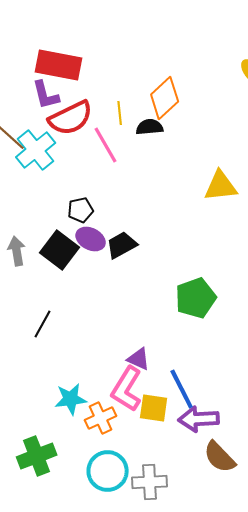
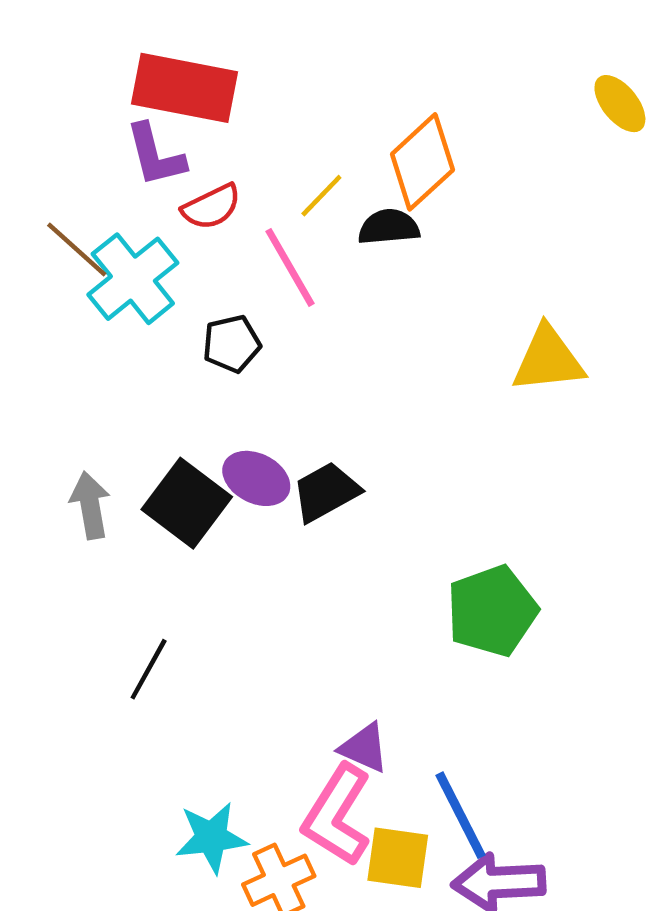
yellow line: (120, 113) -> (321, 196), turned 50
red semicircle: (71, 118) -> (211, 207), size x0.6
black pentagon: (81, 210) -> (232, 344), moved

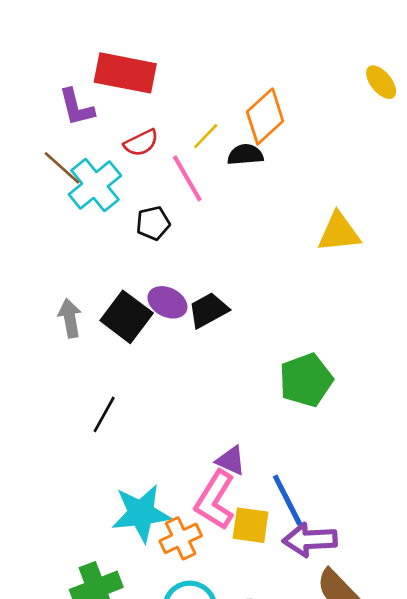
purple L-shape: (155, 155) -> (76, 107), moved
cyan star: (211, 838) -> (141, 513), size x1.4

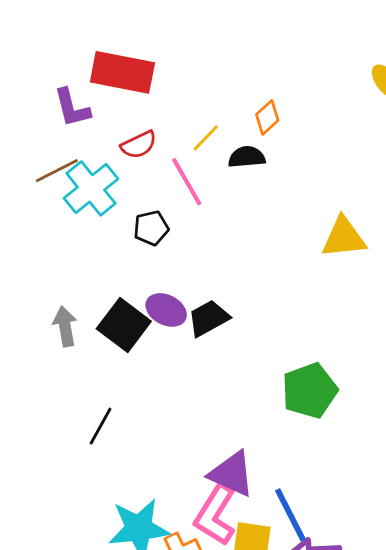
orange diamond: (265, 116) -> (267, 117), size x0.6
brown line: (62, 168) -> (57, 171), turned -69
purple triangle: (231, 461) -> (232, 474), size x1.5

